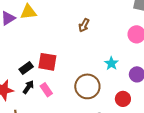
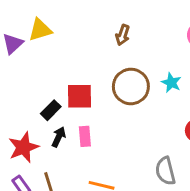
brown circle: (87, 86) -> (131, 86), moved
pink rectangle: (46, 90) -> (85, 136), turned 40

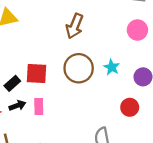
brown arrow: (123, 35) -> (75, 26), size x1.5
black arrow: (59, 137) -> (17, 106), turned 42

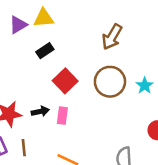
red square: (36, 73) -> (65, 81), turned 35
black rectangle: (12, 83) -> (45, 51), moved

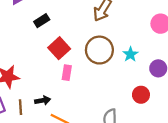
black arrow: (40, 111) -> (43, 100), moved
pink rectangle: (62, 116) -> (67, 73), moved

